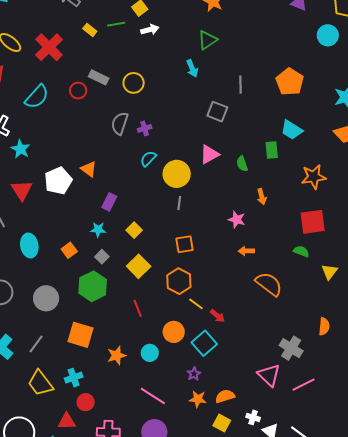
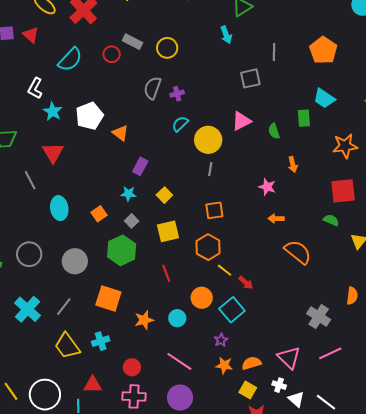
gray square: (217, 112) -> (250, 78), turned -35
white pentagon: (58, 181) -> (89, 116), moved
yellow square: (139, 266) -> (168, 231), turned 30
pink triangle: (269, 375) -> (289, 358), moved
red circle: (86, 402) -> (132, 367), moved

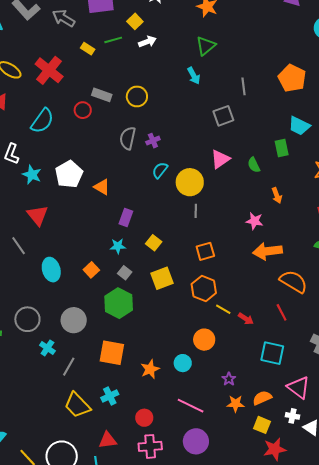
orange arrow: (276, 218) -> (267, 251), size x1.8
red line: (166, 273) -> (282, 312), moved
cyan cross: (28, 309) -> (47, 348), moved, size x0.6
cyan square: (232, 310) -> (272, 353), moved, turned -30

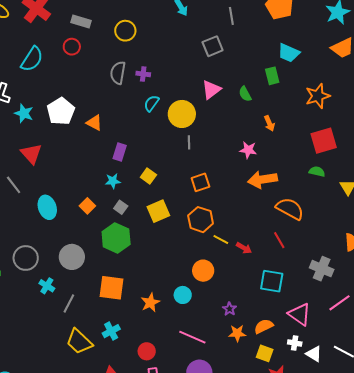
gray rectangle: (102, 95) -> (81, 21), moved
purple cross: (153, 141) -> (143, 74), turned 32

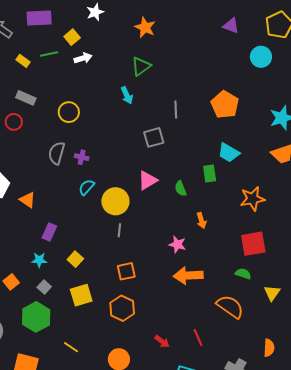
orange semicircle: (290, 209) -> (230, 307), moved
yellow line: (221, 239) -> (71, 347), moved

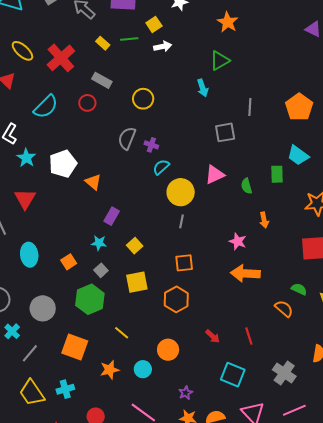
cyan semicircle: (87, 187) -> (161, 167), moved
green semicircle: (243, 274) -> (299, 289), moved
orange semicircle: (230, 307) -> (284, 309), size x0.7

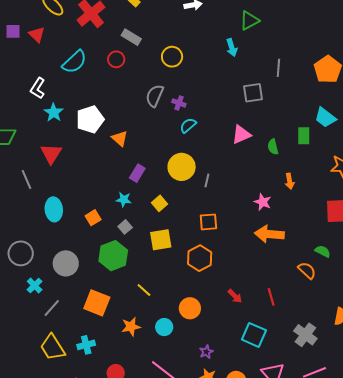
yellow circle: (181, 192) -> (182, 167), moved

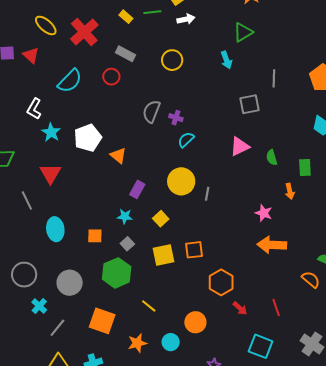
yellow circle: (172, 57) -> (172, 60), moved
green rectangle: (304, 136) -> (305, 168), moved
orange square: (93, 218) -> (95, 236), turned 35
orange square: (208, 222) -> (194, 250), moved
orange hexagon: (200, 258) -> (221, 282), moved

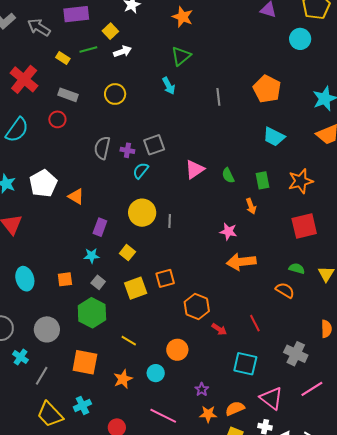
gray square: (249, 104) -> (154, 145), moved

